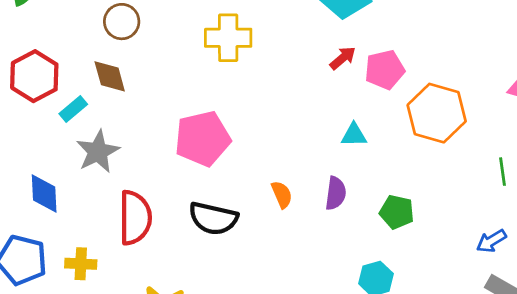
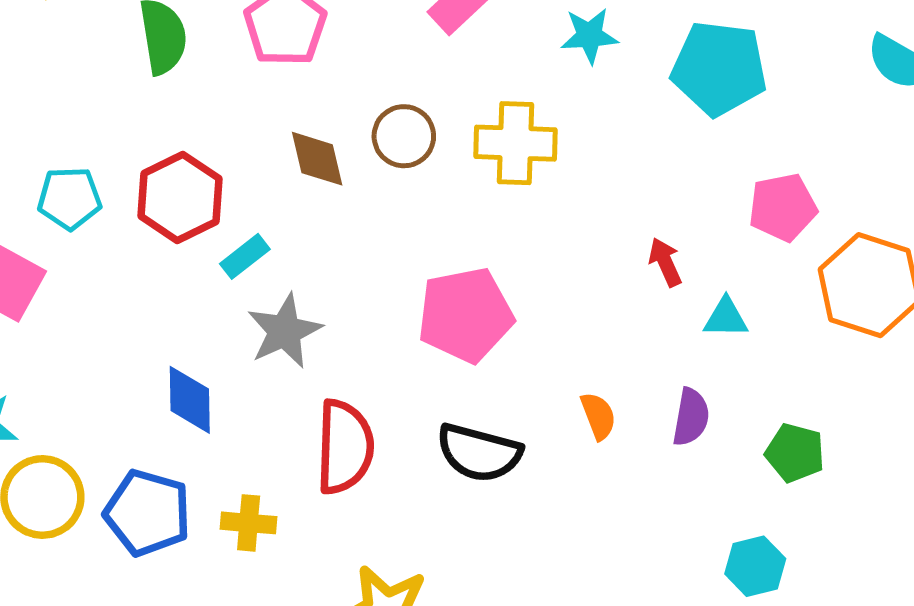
brown circle: (122, 22) -> (404, 136), moved
red arrow: (343, 58) -> (665, 262), moved, turned -76
brown diamond: (110, 76) -> (317, 159), moved

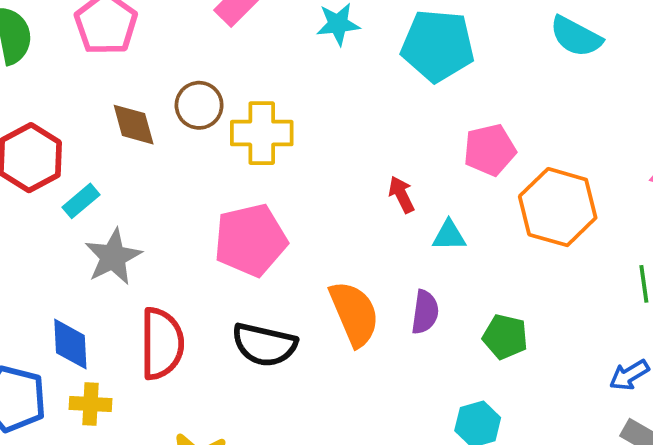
yellow cross: (516, 143) -> (262, 133), moved
blue diamond: (190, 400) -> (70, 344), moved
orange semicircle: (598, 416) -> (354, 314), size x1.8

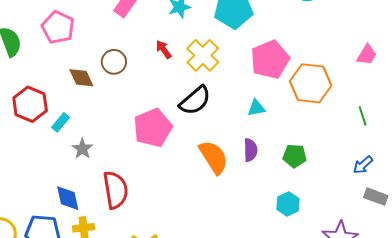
yellow cross: (262, 133) -> (203, 55), moved, turned -36
pink pentagon: (490, 150) -> (270, 59), size x1.4
red arrow: (402, 195) -> (164, 49), moved
gray star: (113, 257) -> (82, 149), size x0.7
black semicircle: (264, 345) -> (195, 101), moved, turned -44

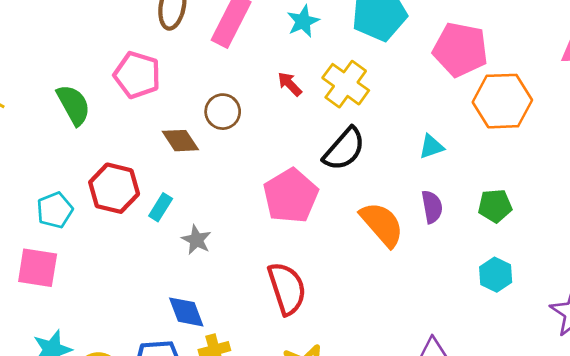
pink pentagon: (270, 59) -> (460, 50), moved, turned -30
red semicircle: (116, 190) -> (287, 288), moved

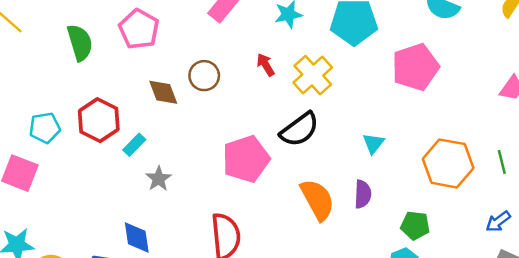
pink pentagon: (460, 50) -> (415, 67), turned 30
orange hexagon: (502, 101) -> (448, 163), moved
cyan triangle: (431, 147) -> (373, 143), turned -45
green pentagon: (495, 206) -> (415, 225), moved

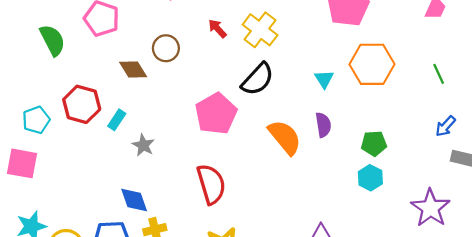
orange hexagon: (448, 163) -> (372, 64), moved

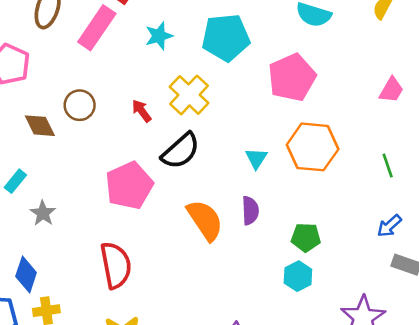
red arrow: (217, 29) -> (142, 111), moved
blue diamond: (134, 200) -> (26, 275), turned 32

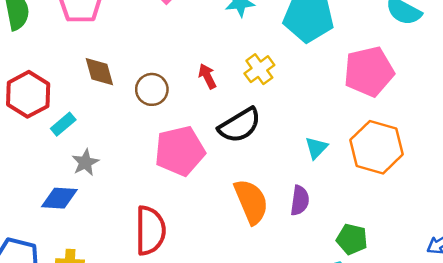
yellow cross: (189, 95) -> (259, 69), size x0.7
brown circle: (80, 105) -> (152, 89), moved
blue diamond: (26, 275) -> (59, 198), moved, turned 64

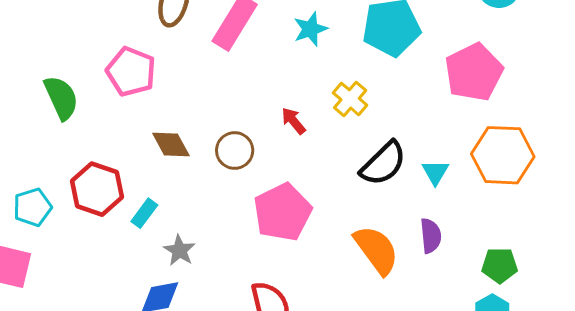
black semicircle: (240, 125) -> (383, 164), moved

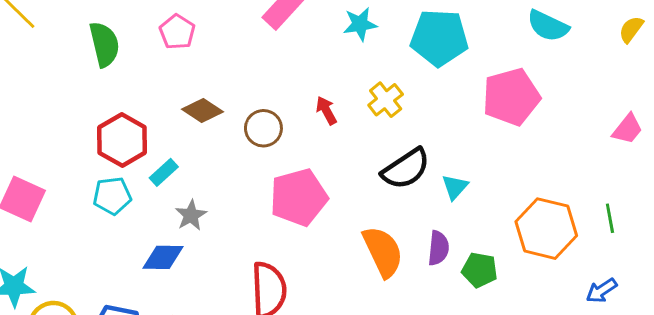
pink pentagon: (131, 72) -> (177, 32), size x0.7
brown diamond: (171, 144) -> (202, 110), turned -39
orange hexagon: (503, 155) -> (546, 229), moved
cyan pentagon: (32, 207) -> (112, 196), moved
green pentagon: (500, 265) -> (480, 270), moved

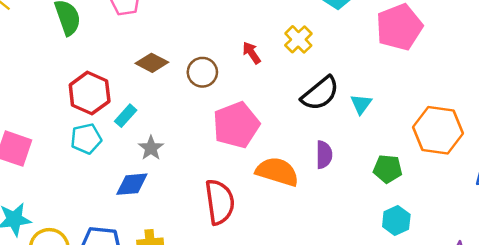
purple semicircle: (438, 248) -> (324, 155), moved
orange semicircle: (383, 252) -> (277, 172), moved, turned -42

